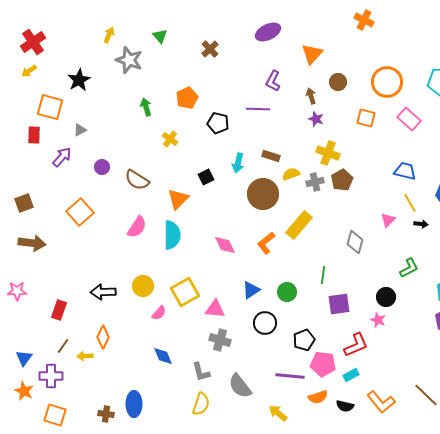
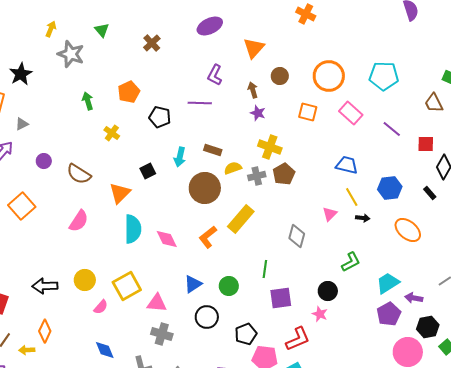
cyan semicircle: (172, 235) -> (133, 229), moved

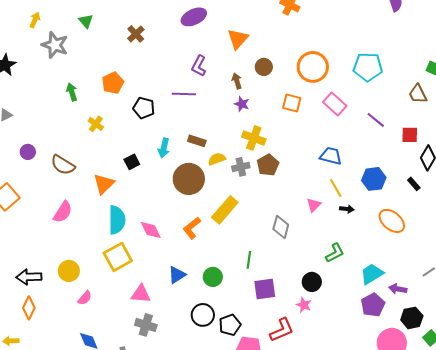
yellow square: (127, 286) -> (118, 257), moved
black circle: (207, 317) -> (203, 315), moved
orange diamond: (45, 331) -> (29, 308), moved

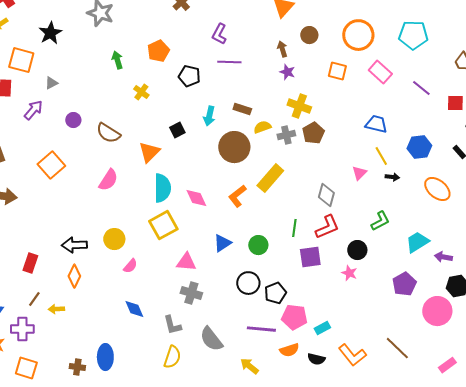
purple L-shape: (199, 66) -> (219, 34), moved
purple pentagon: (373, 305) -> (404, 284), moved
red L-shape: (282, 330) -> (327, 227), moved

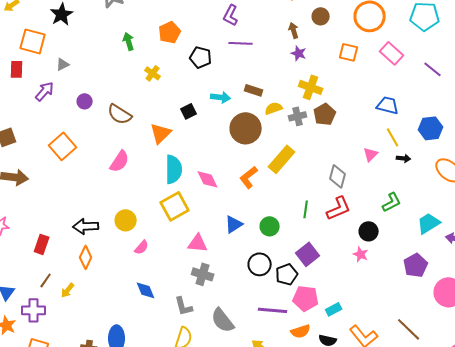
cyan arrow: (209, 116) -> (221, 97), turned -96
purple square: (310, 257) -> (308, 254), moved, turned -30
yellow arrow: (56, 309) -> (68, 290), turned -49

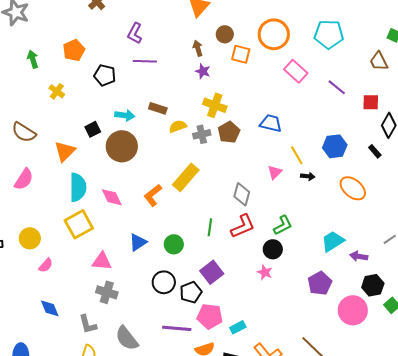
orange square: (349, 52) -> (241, 54), moved
blue trapezoid: (388, 105) -> (271, 123), moved
brown circle: (246, 128) -> (122, 146), moved
green L-shape: (392, 202) -> (283, 225), moved

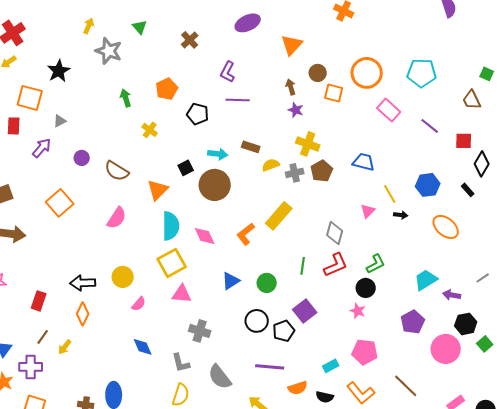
pink triangle: (102, 261) -> (182, 294), moved
pink pentagon: (210, 316) -> (365, 352), moved

